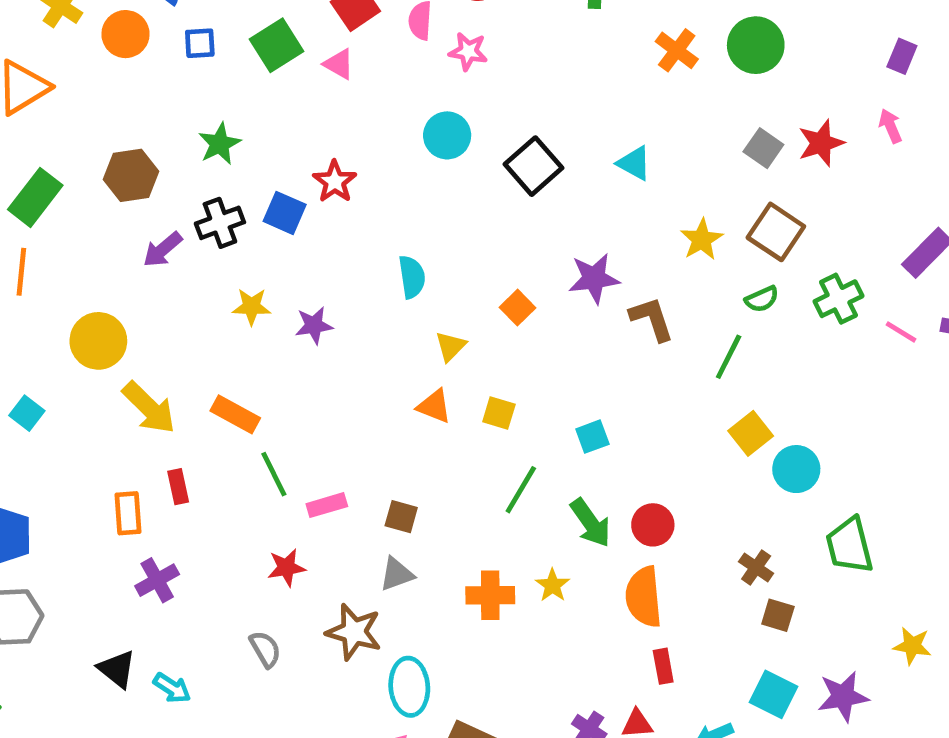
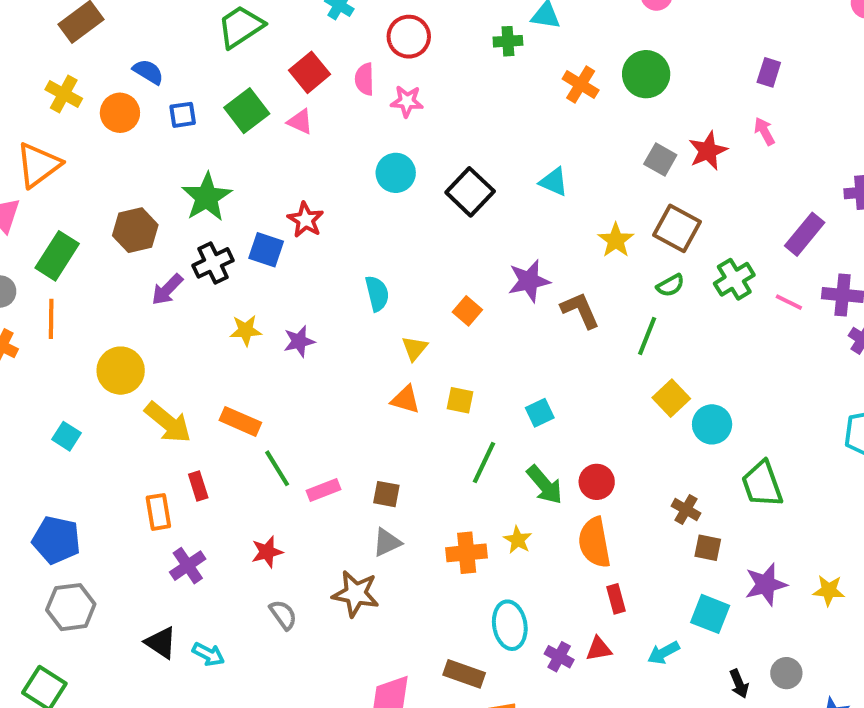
green star: (220, 144) -> (207, 197), size x1.4
red star: (286, 568) -> (267, 552), moved
yellow star: (912, 646) -> (829, 590), moved
cyan ellipse: (409, 687) -> (510, 625), moved
purple star: (843, 696) -> (766, 584), moved

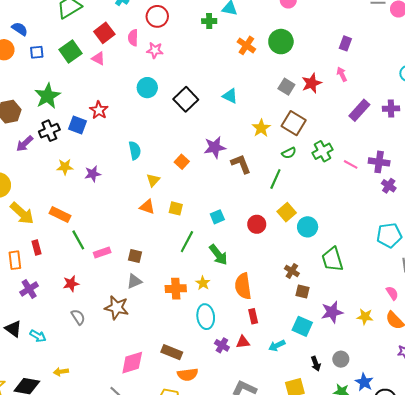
purple rectangle: (805, 234) -> (359, 110), moved
red circle: (597, 482) -> (257, 224), moved
cyan ellipse: (510, 625) -> (206, 317), moved

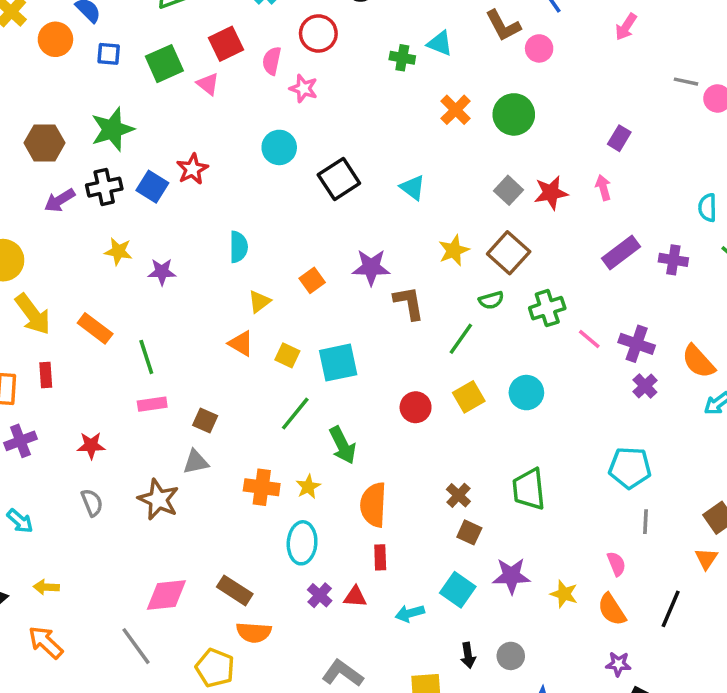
cyan square: (217, 217) -> (338, 363), moved, size x1.6
cyan circle: (308, 227) -> (526, 393), moved
green line: (78, 240) -> (146, 357), moved

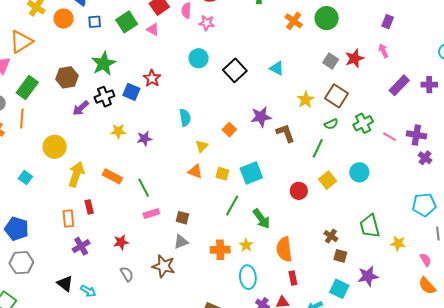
yellow arrow: (33, 314) -> (76, 174), turned -115
yellow star: (564, 594) -> (398, 243), moved

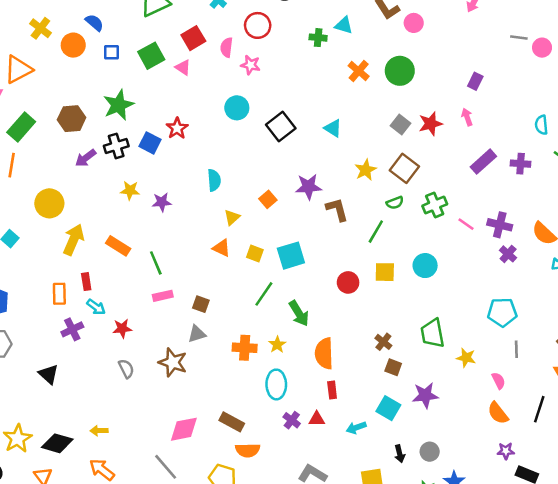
yellow square: (328, 180) -> (385, 272), turned 36
cyan arrow: (88, 291) -> (96, 307), moved

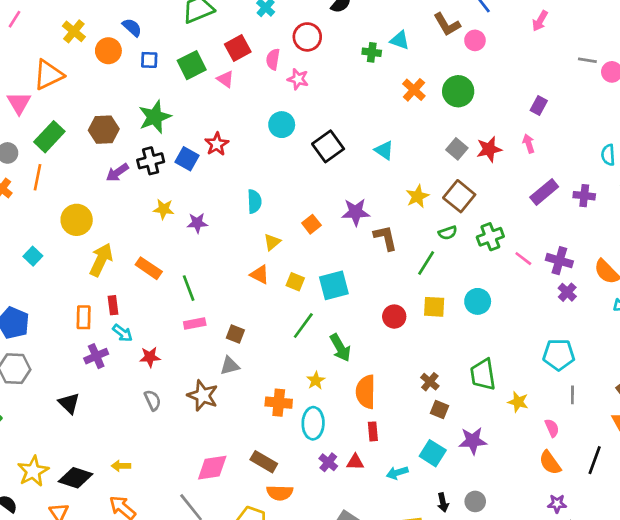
orange cross: (245, 348) -> (279, 403), moved

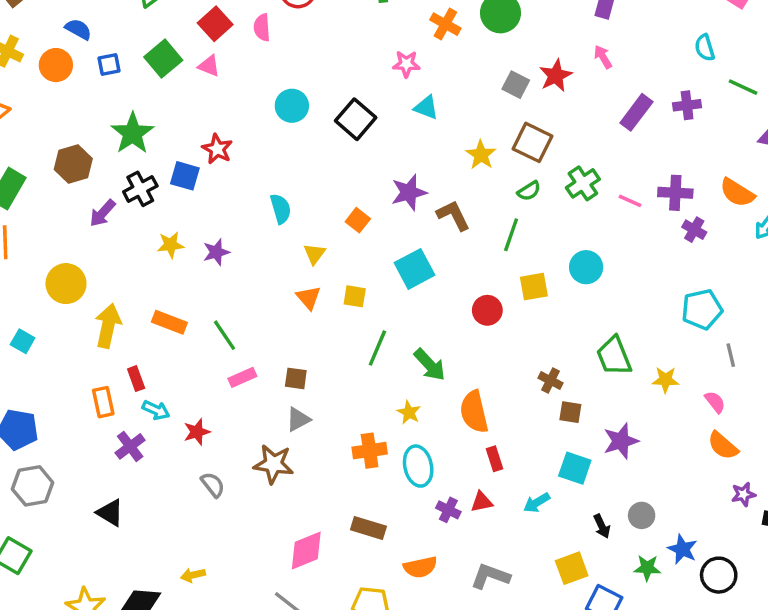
pink star: (298, 79) -> (406, 64), moved
orange triangle: (260, 274) -> (309, 298), turned 35
cyan square: (334, 285) -> (414, 269), moved
orange semicircle: (280, 493) -> (420, 567), moved

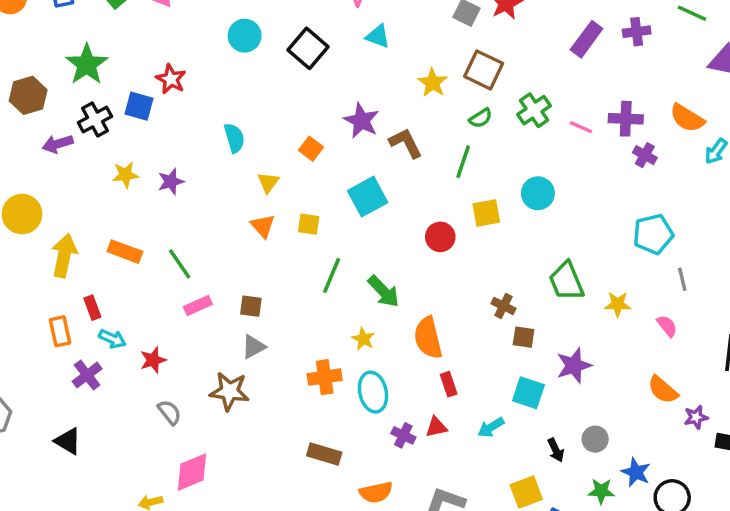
purple star: (409, 192) -> (361, 121), turned -30
purple arrow: (102, 213) -> (58, 144), turned 32
orange semicircle: (723, 446) -> (663, 390), moved
pink diamond: (306, 551) -> (192, 472), moved

